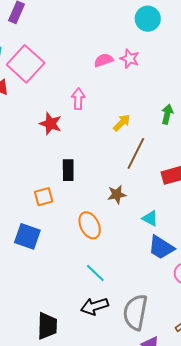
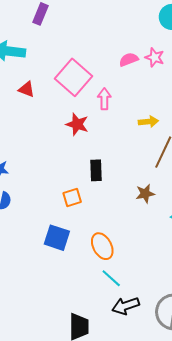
pink square: (26, 64) -> (73, 77), moved
yellow arrow: (122, 123) -> (148, 122), turned 42
orange ellipse: (90, 225) -> (102, 246), moved
cyan line: (95, 273) -> (111, 278), moved

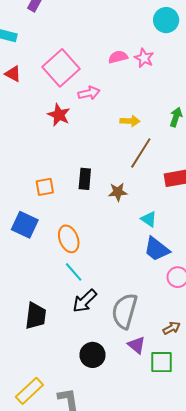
pink arrow: (104, 99) -> (89, 93), turned 70
black rectangle: (96, 170) -> (85, 179), moved
black arrow: (126, 306) -> (85, 301), turned -32

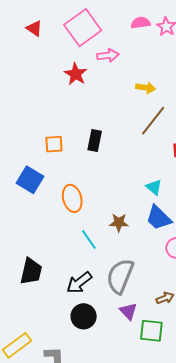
brown star: (118, 192) -> (119, 223), moved
cyan line: (74, 272) -> (89, 239), moved
black arrow: (85, 301) -> (79, 283), moved

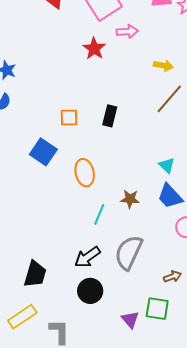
cyan line: (89, 239) -> (99, 214), turned 55
black trapezoid: (31, 271) -> (35, 274), moved
purple triangle: (128, 311) -> (130, 320), moved

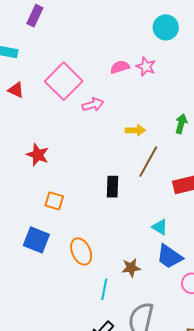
red star: (94, 49) -> (38, 155), moved
black rectangle: (110, 116) -> (113, 187), moved
orange square: (69, 117) -> (54, 201), turned 30

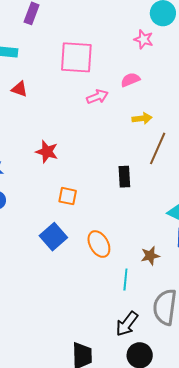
pink semicircle: (120, 67) -> (130, 80), moved
pink star: (146, 67) -> (144, 39), moved
pink square: (64, 81) -> (76, 57), moved, turned -36
blue square: (36, 240) -> (53, 237), turned 32

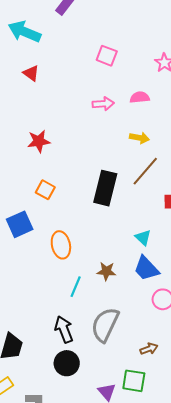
pink square: (76, 57) -> (107, 56), moved, size x0.6
red star: (47, 152) -> (39, 141), turned 30
black rectangle: (124, 177) -> (105, 188), size x1.6
black arrow: (127, 324) -> (64, 329), turned 104

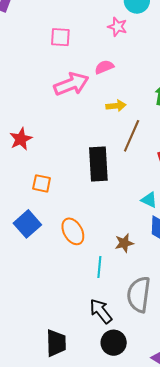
pink arrow: (103, 104) -> (71, 84), size x1.6

